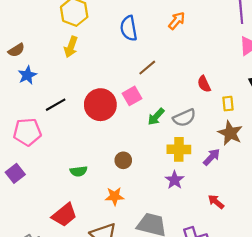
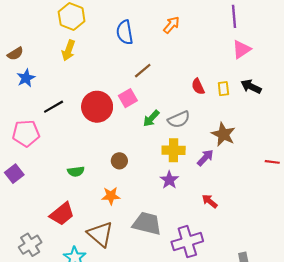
yellow rectangle: (228, 104) -> (223, 89), moved

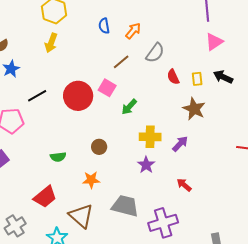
orange arrow: (171, 25) -> (133, 31), moved
blue semicircle: (125, 32) -> (104, 26), size x0.7
pink square: (128, 98) -> (107, 88), turned -30
gray semicircle: (179, 119) -> (155, 53), moved, turned -30
brown star: (223, 134) -> (194, 109), moved

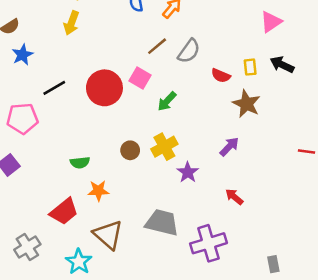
gray semicircle: (155, 53) -> (189, 51), moved
red semicircle: (173, 77) -> (221, 76), moved, turned -42
yellow cross: (150, 137) -> (164, 147), moved, turned -30
orange star: (91, 180) -> (98, 191), moved

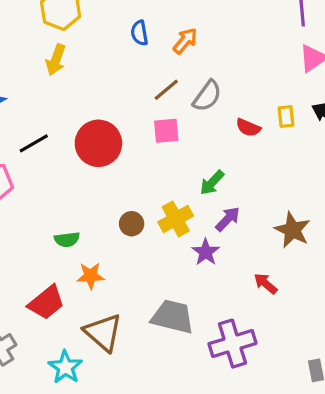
pink square: (140, 78) -> (166, 131), moved, turned -35
green arrow: (167, 101) -> (212, 183), moved
brown star: (246, 104) -> (292, 230), moved
purple arrow: (229, 147) -> (228, 219), moved

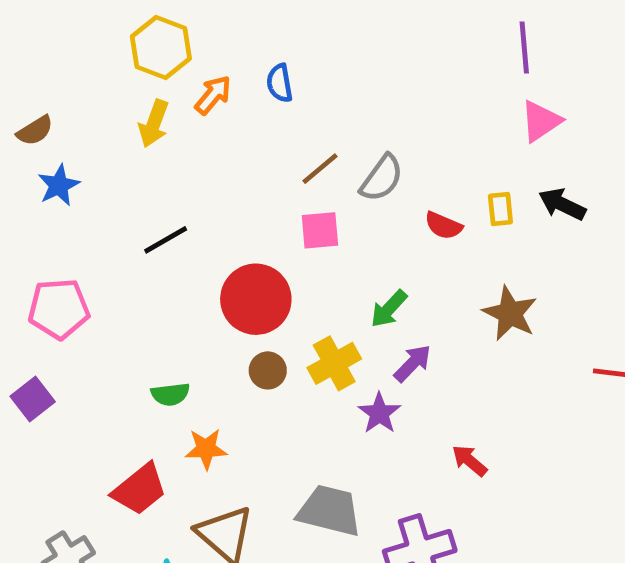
orange arrow: (185, 41) -> (213, 95), moved
black line: (34, 143) -> (166, 240), moved
red circle: (98, 143) -> (256, 299), moved
brown star: (292, 230) -> (510, 313), moved

